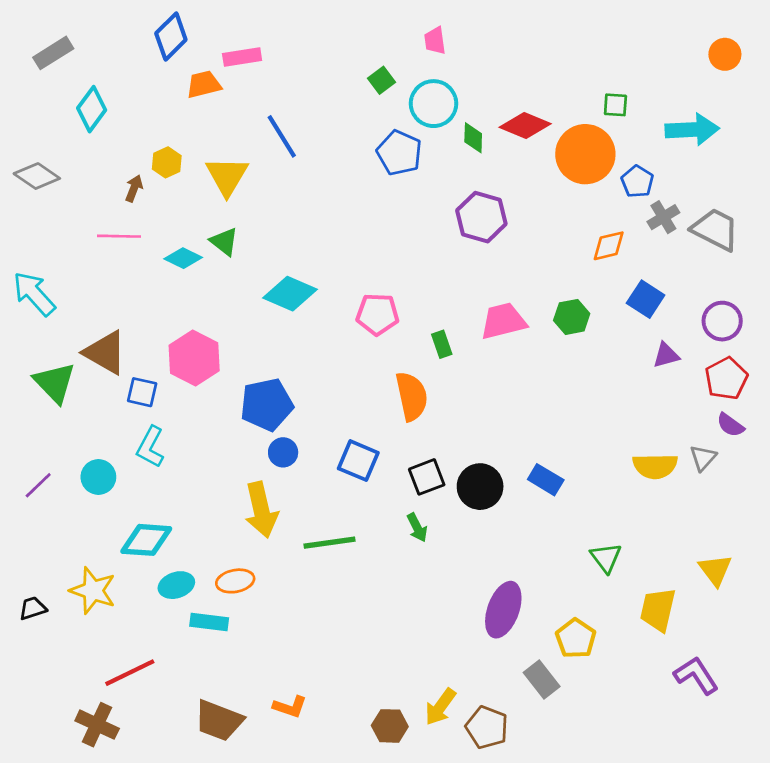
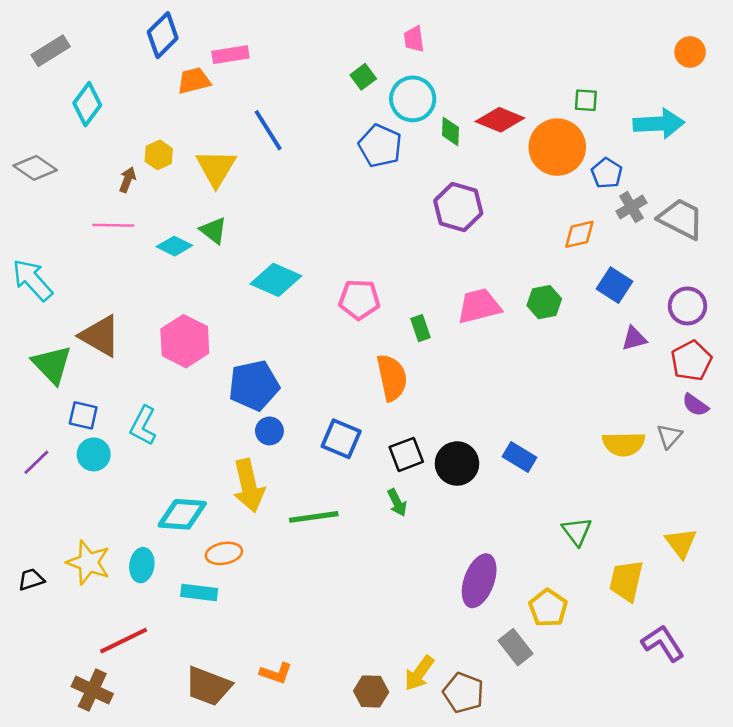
blue square: (142, 392) -> (83, 415), moved
cyan diamond: (146, 540) -> (182, 514), moved
cyan ellipse: (176, 585) -> (142, 565), moved, turned -64

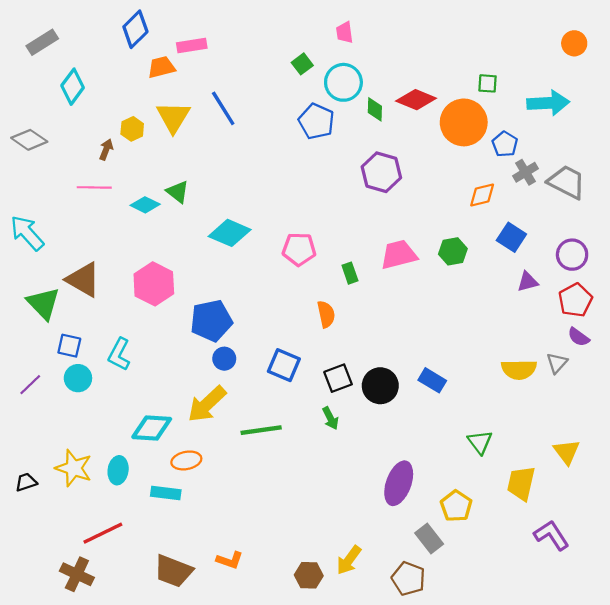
yellow triangle: (216, 168) -> (173, 117), moved
orange semicircle: (392, 378) -> (326, 314), size x0.7
yellow arrow: (249, 486) -> (207, 404), turned 60
brown pentagon: (463, 693) -> (408, 579), moved

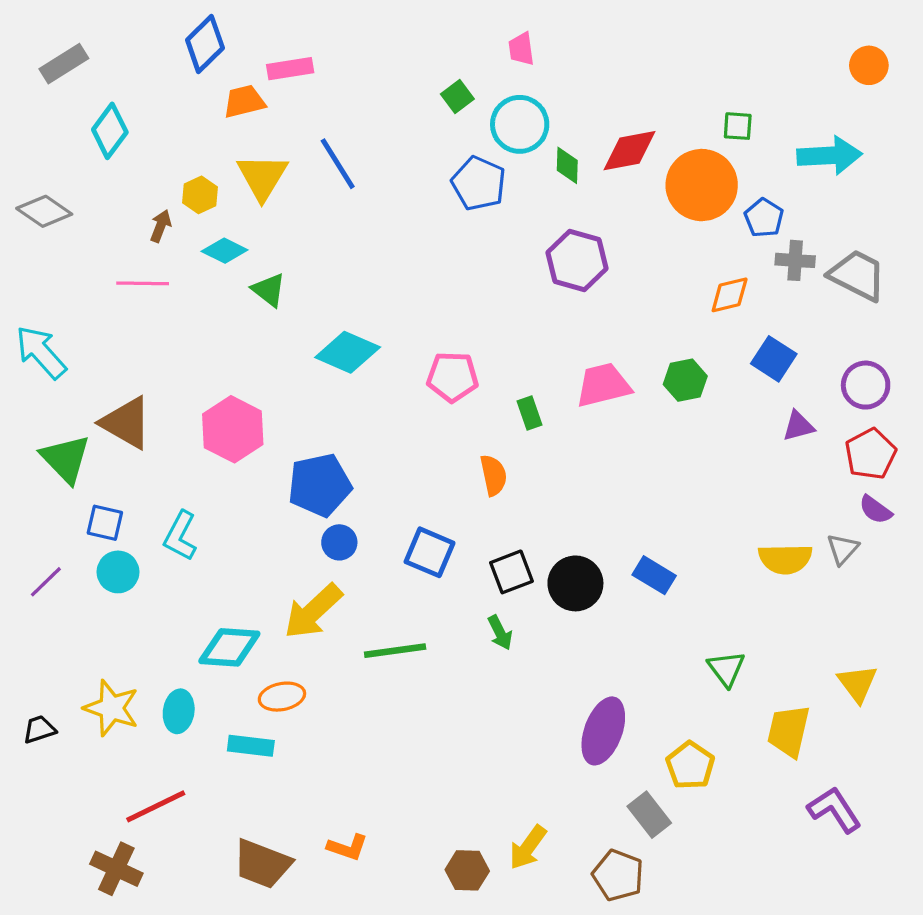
red diamond: (416, 100) -> (630, 151), turned -33
gray cross: (525, 172) -> (795, 260), turned 35
cyan diamond: (145, 205) -> (225, 251), moved

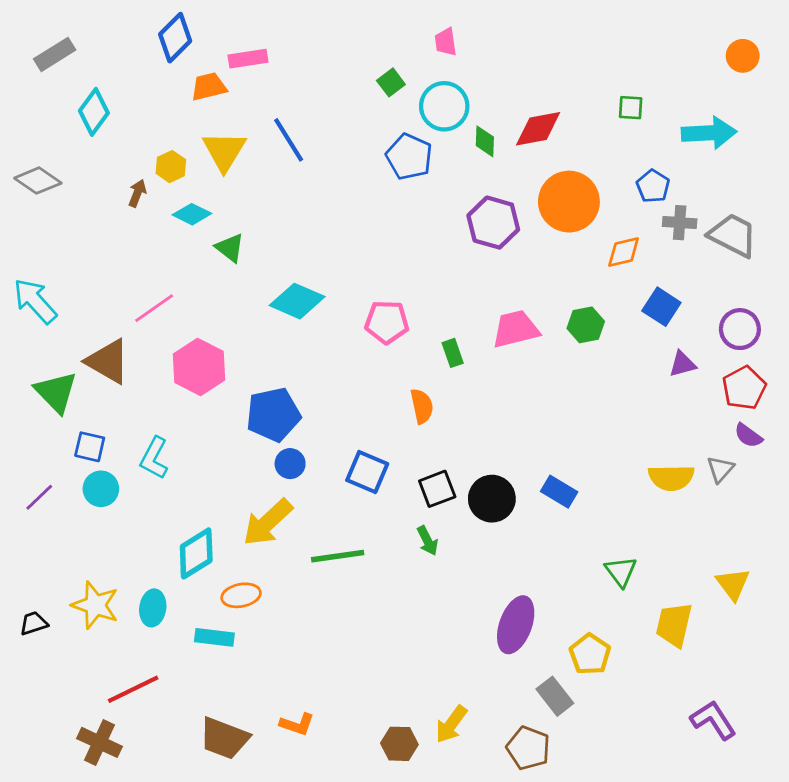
orange circle: (702, 185) -> (569, 202), moved
pink line: (143, 283) -> (154, 308), moved, turned -36
cyan diamond: (229, 647) -> (196, 553), turned -36
purple L-shape: (834, 810) -> (713, 720), moved

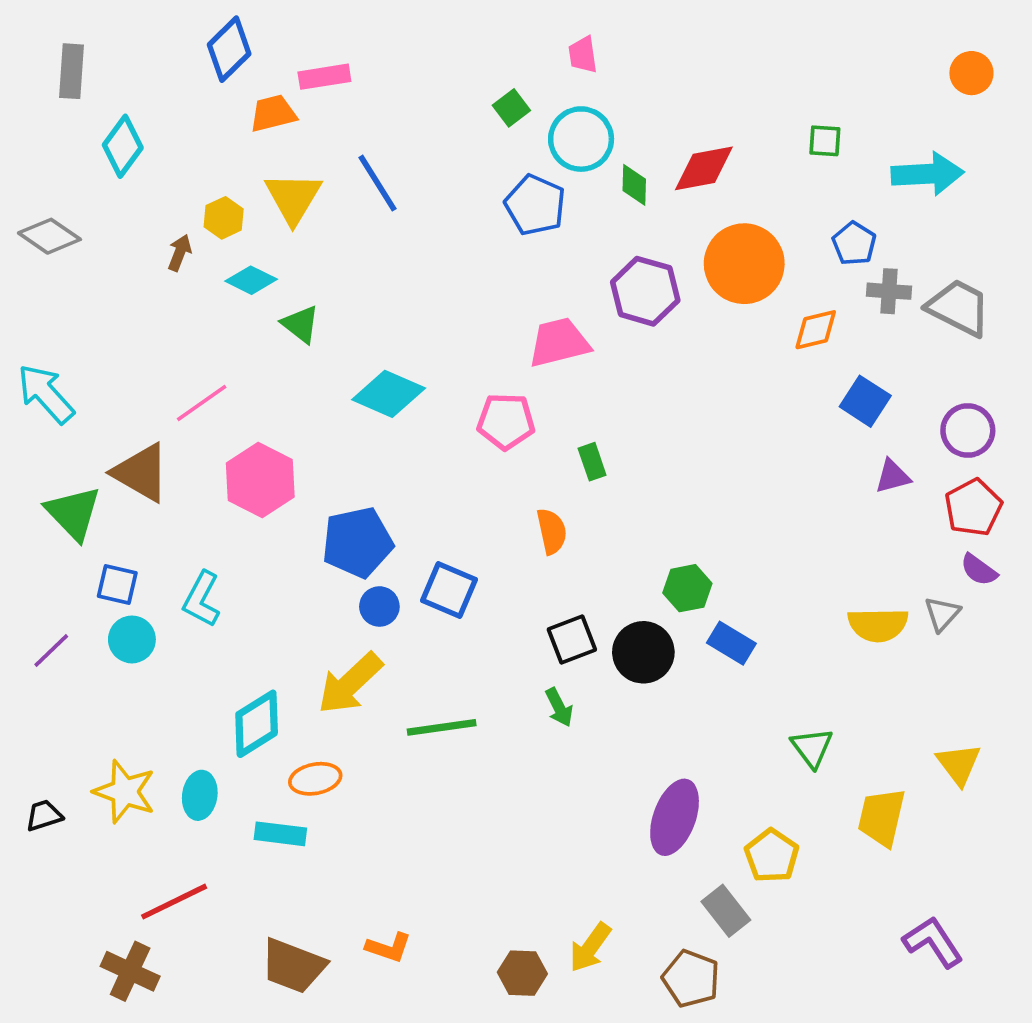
gray rectangle: (55, 54) -> (71, 71), turned -54
green hexagon: (586, 325) -> (687, 588), moved
pink trapezoid: (516, 329) -> (559, 343), moved
blue square: (367, 472) -> (449, 590), moved

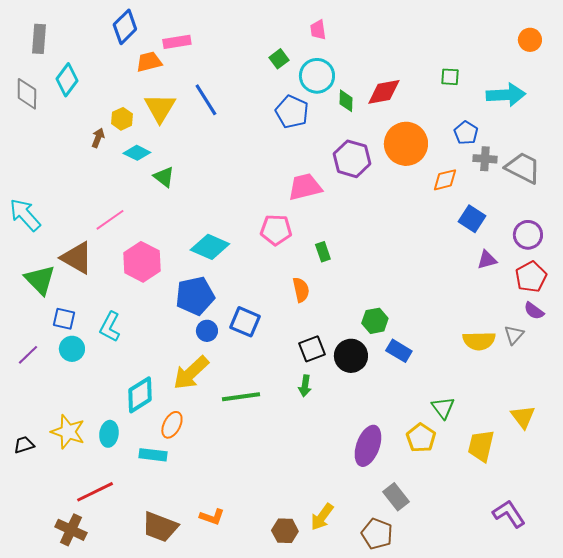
gray diamond: (49, 236) -> (27, 94), moved, turned 56
cyan diamond: (389, 394) -> (210, 247), moved
green arrow: (559, 707) -> (305, 386), turned 35
orange ellipse: (315, 779) -> (172, 425), turned -52
yellow pentagon: (772, 856) -> (421, 438), moved

